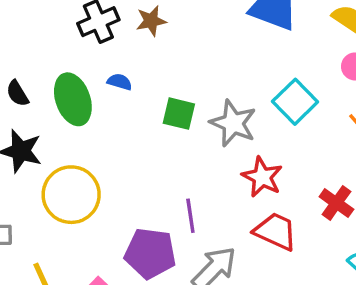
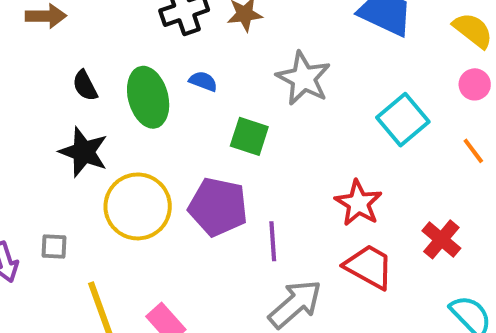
green square: (179, 114) -> (249, 136), moved
gray star: (233, 123) -> (303, 78), moved
purple pentagon: (150, 253) -> (218, 207), moved

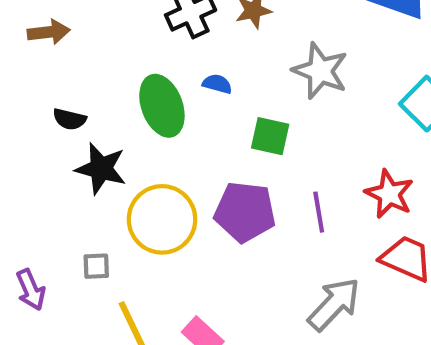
black semicircle: (85, 86) -> (70, 119), moved, turned -44
purple line: (273, 241) -> (319, 212), moved
gray square: (54, 246) -> (96, 266), moved

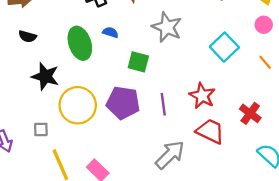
black semicircle: (70, 119) -> (27, 36), moved

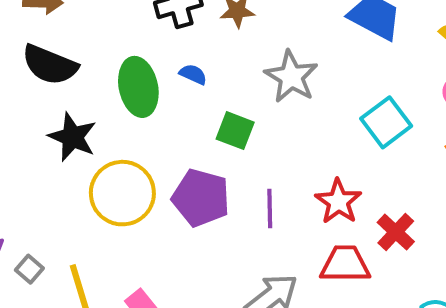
black semicircle: (27, 36) -> (50, 65), size x1.8
red cross: (250, 113) -> (396, 232), moved
gray square: (41, 130) -> (29, 269), moved, turned 35
red trapezoid: (210, 131) -> (345, 264), turned -32

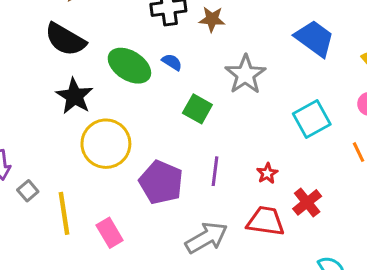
green ellipse: (138, 87) -> (129, 66), turned -54
purple pentagon: (201, 198) -> (161, 182), moved
red star: (338, 201) -> (267, 173), size x0.6

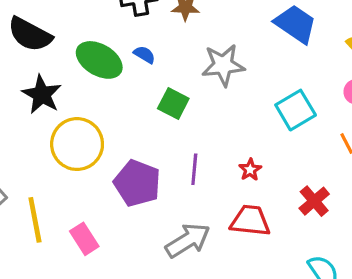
gray star: (245, 74) -> (223, 65), turned 30
red cross: (307, 202) -> (314, 201), moved

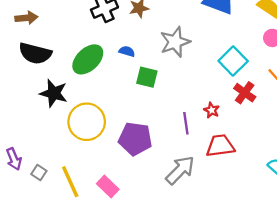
blue semicircle: (144, 55) -> (127, 51), moved
green ellipse: (99, 60) -> (88, 59), turned -60
purple line: (194, 169) -> (186, 123), moved
red cross: (314, 201) -> (245, 93), moved

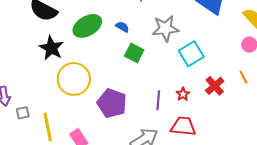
cyan square: (233, 61) -> (191, 54), moved
gray square: (39, 173) -> (23, 113), turned 32

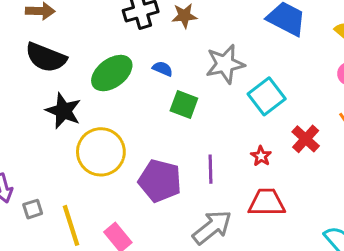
purple line: (158, 100) -> (210, 169), moved

